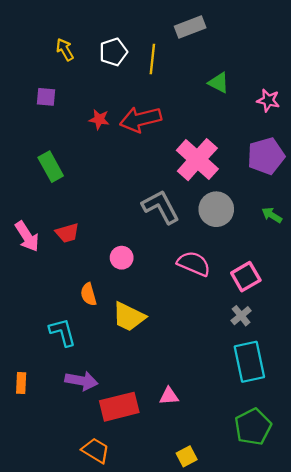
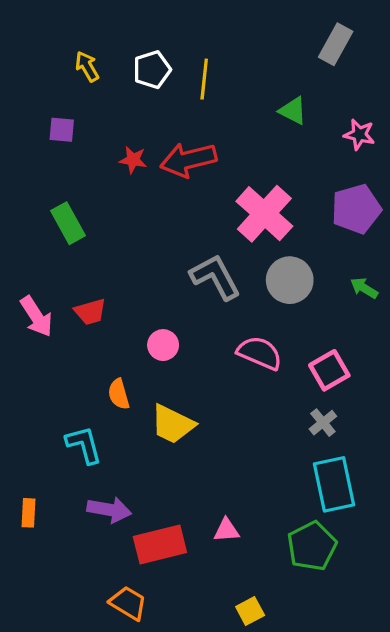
gray rectangle: (190, 27) -> (336, 44), moved, turned -40
green pentagon: (253, 427) -> (312, 546), moved

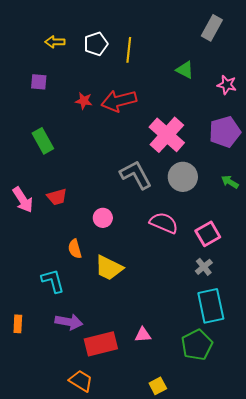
yellow arrow: (87, 66) -> (55, 42), turned -60

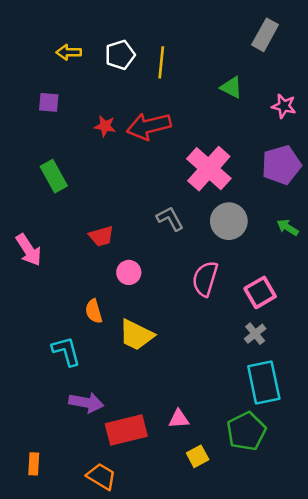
gray L-shape: (136, 175) -> (170, 219), size x0.7
red trapezoid: (57, 197) -> (101, 236), moved
pink semicircle: (164, 223) -> (205, 279), turned -96
orange rectangle: (18, 324) -> (34, 464), moved
yellow square: (158, 386) -> (198, 456), moved

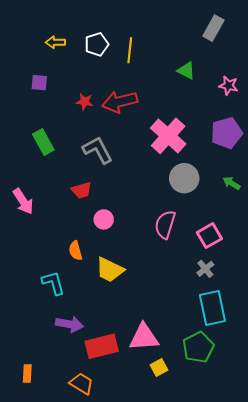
gray L-shape: (170, 219) -> (98, 150), moved, size x1.4
pink triangle: (179, 419) -> (144, 337), size x1.8

